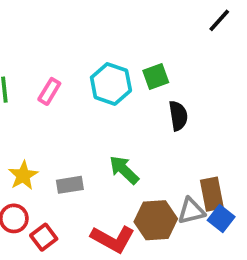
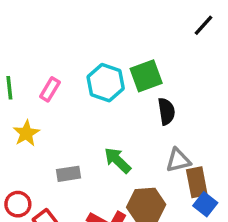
green square: (156, 76) -> (146, 76), size x1.4
yellow star: (23, 175) -> (26, 133), moved
gray triangle: (191, 211) -> (178, 160), moved

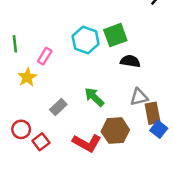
pink rectangle: (50, 89) -> (45, 56), moved
black semicircle: (166, 111) -> (130, 61), turned -72
gray rectangle: (68, 174) -> (58, 107), turned -35

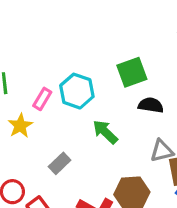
cyan hexagon: (86, 40) -> (77, 91), moved
green arrow: (94, 97) -> (105, 132), moved

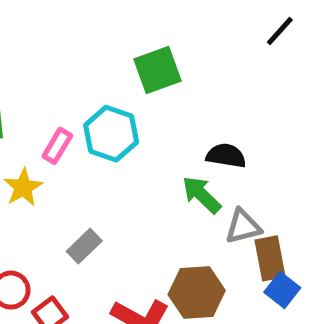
green square: (132, 72) -> (158, 70), moved
green arrow: (105, 132) -> (202, 195), moved

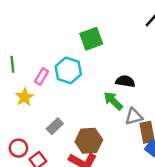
brown hexagon: (197, 293) -> (89, 141), moved

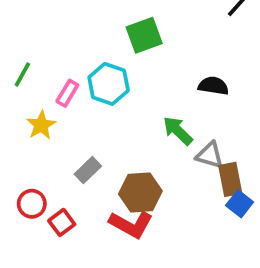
green line: (12, 64) -> (22, 75), turned 35
black semicircle: (125, 81) -> (213, 86), moved
gray triangle: (134, 117) -> (210, 155), turned 30

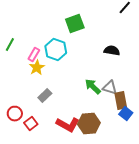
yellow star: (41, 125) -> (37, 68), moved
green arrow: (178, 131) -> (93, 87), moved
brown hexagon: (140, 193) -> (89, 124), moved

